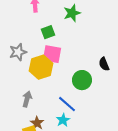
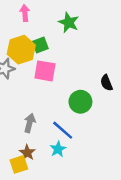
green star: (72, 13) -> (69, 22), turned -30
yellow hexagon: (41, 67) -> (21, 50), moved
gray arrow: (27, 99) -> (30, 123), moved

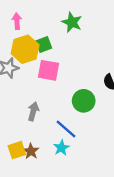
pink arrow: (25, 13) -> (17, 21), moved
gray arrow: (30, 123) -> (33, 111), moved
yellow square: (19, 164) -> (17, 150), moved

